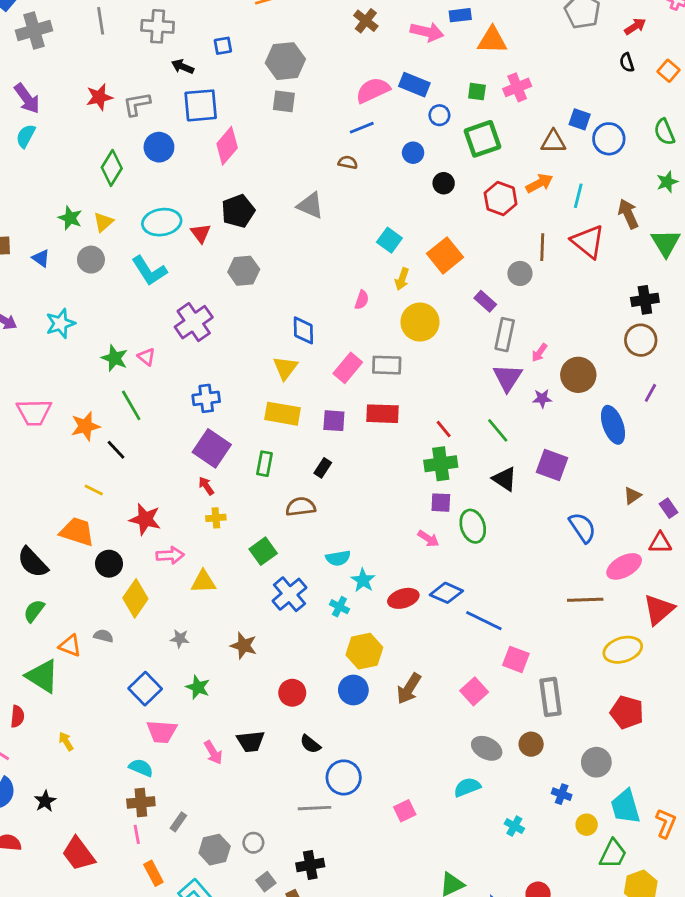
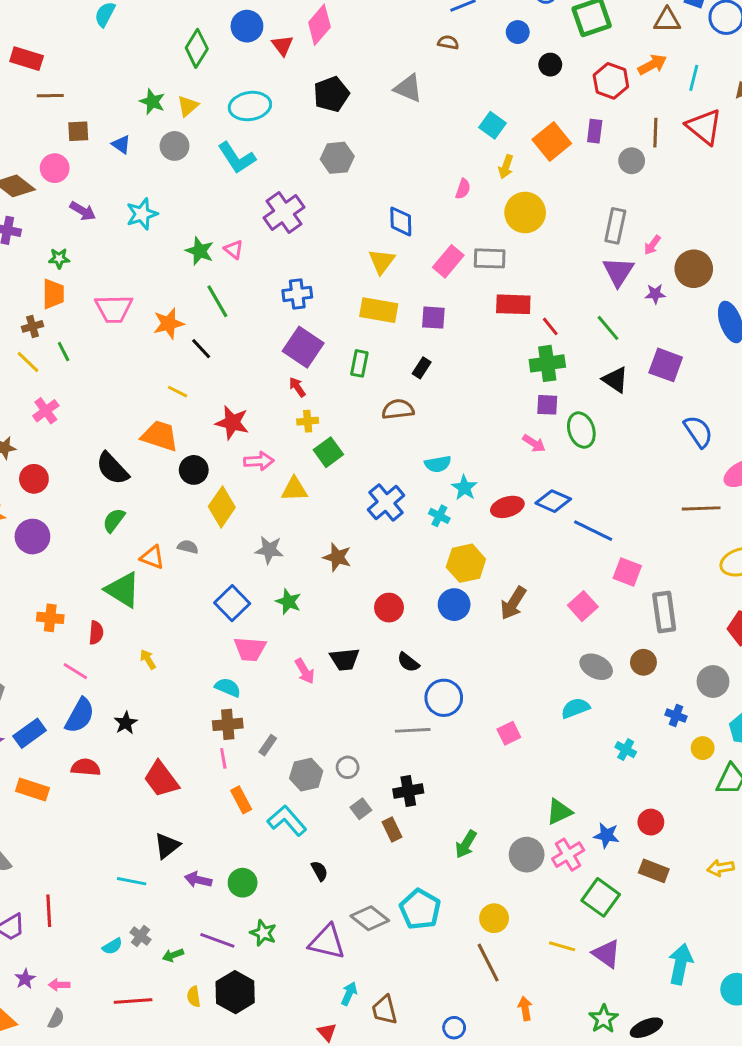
red triangle: (201, 233) -> (282, 45), moved
purple rectangle: (485, 301) -> (595, 131), moved, turned 55
red rectangle: (383, 414) -> (513, 304), moved
green square: (263, 551) -> (328, 452), moved
gray star: (180, 639) -> (269, 550), size x1.4

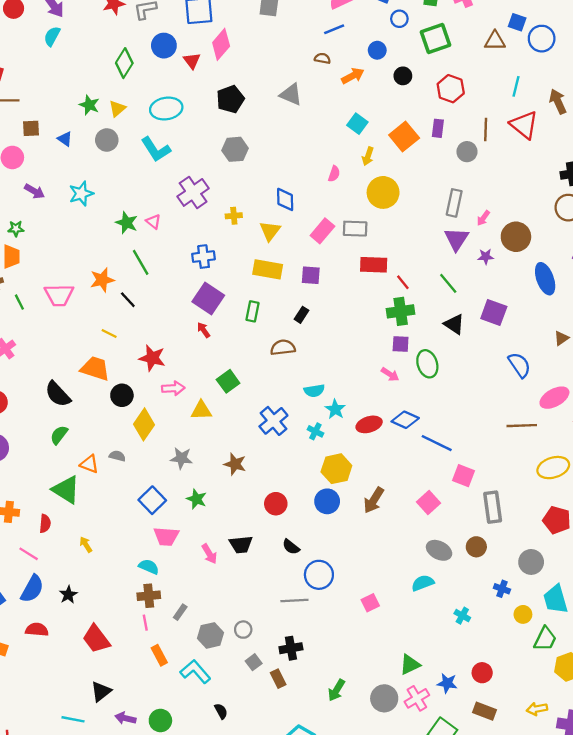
orange arrow: (652, 65) -> (353, 76), moved
pink trapezoid: (114, 309) -> (59, 295), moved
yellow cross: (308, 421) -> (234, 216), moved

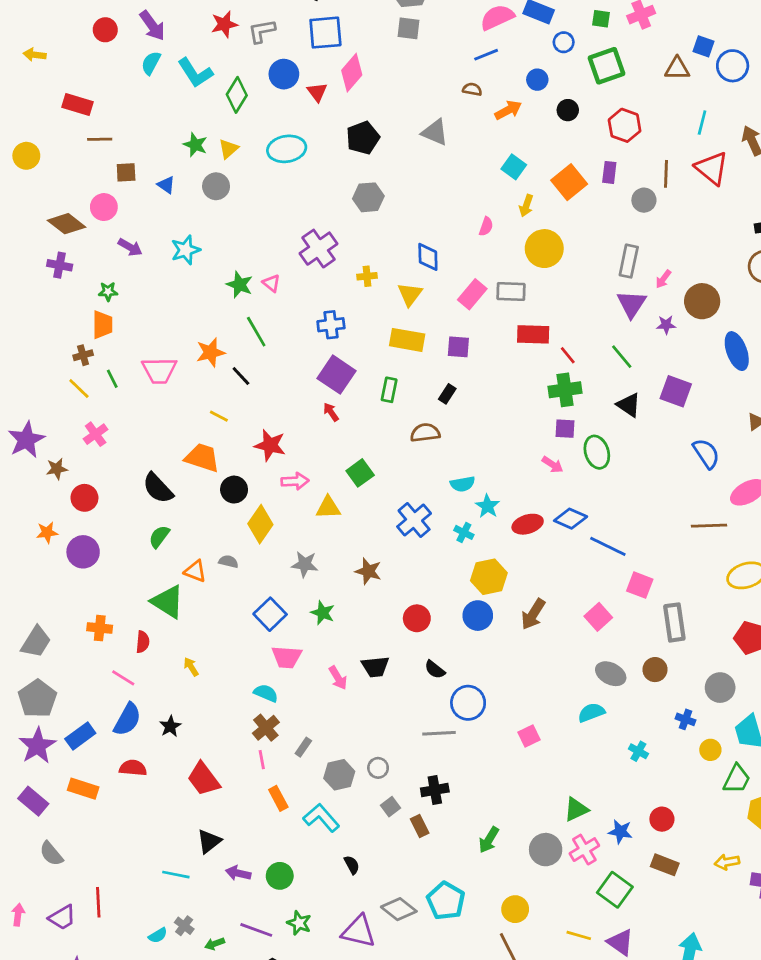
cyan L-shape: (156, 149) -> (195, 73), moved
brown cross: (149, 596) -> (266, 728), turned -35

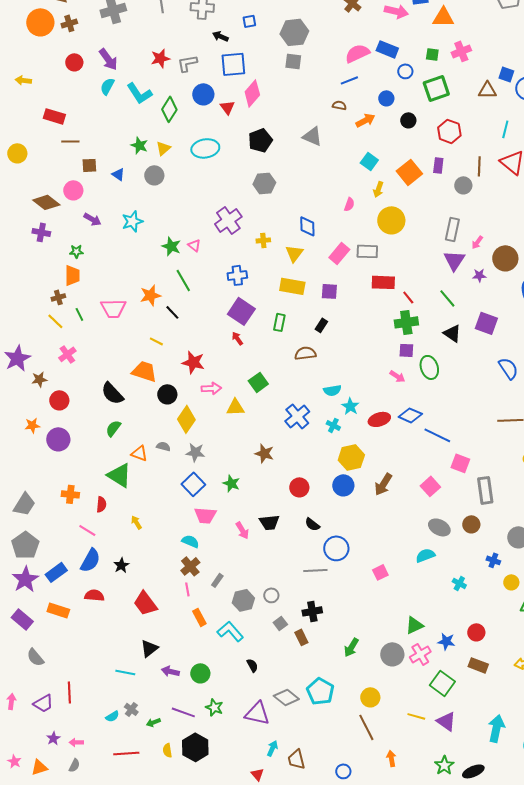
gray star: (305, 564) -> (195, 452), moved

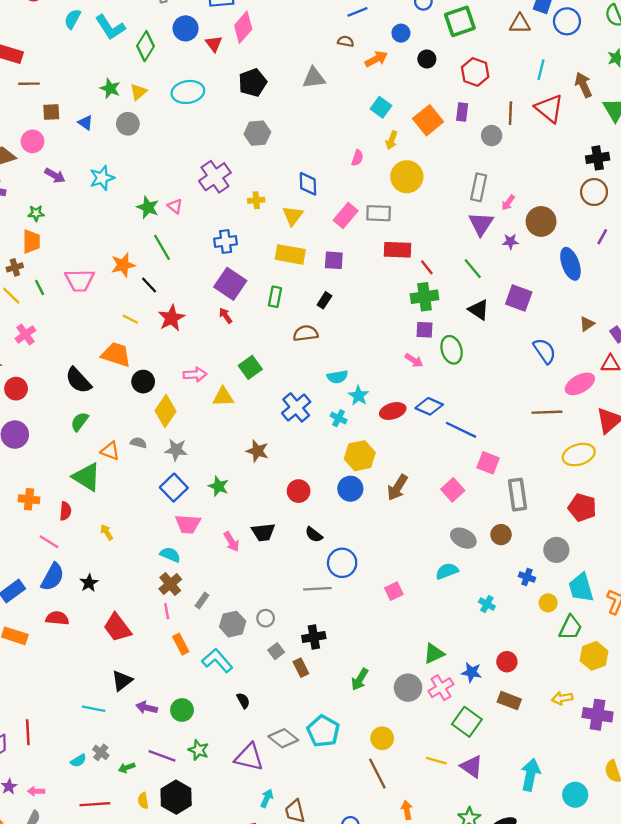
gray triangle: (312, 136) -> (314, 78), turned -30
red star: (193, 362) -> (171, 318), moved, turned 30

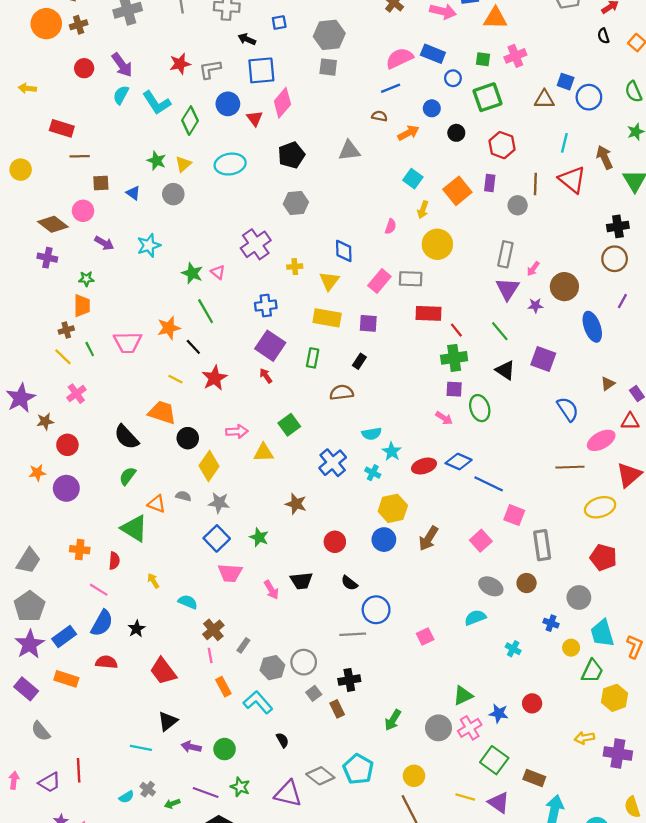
cyan semicircle: (170, 555) -> (188, 602), moved
gray circle: (266, 618) -> (304, 662), size x1.5
brown rectangle: (509, 701) -> (534, 778), moved

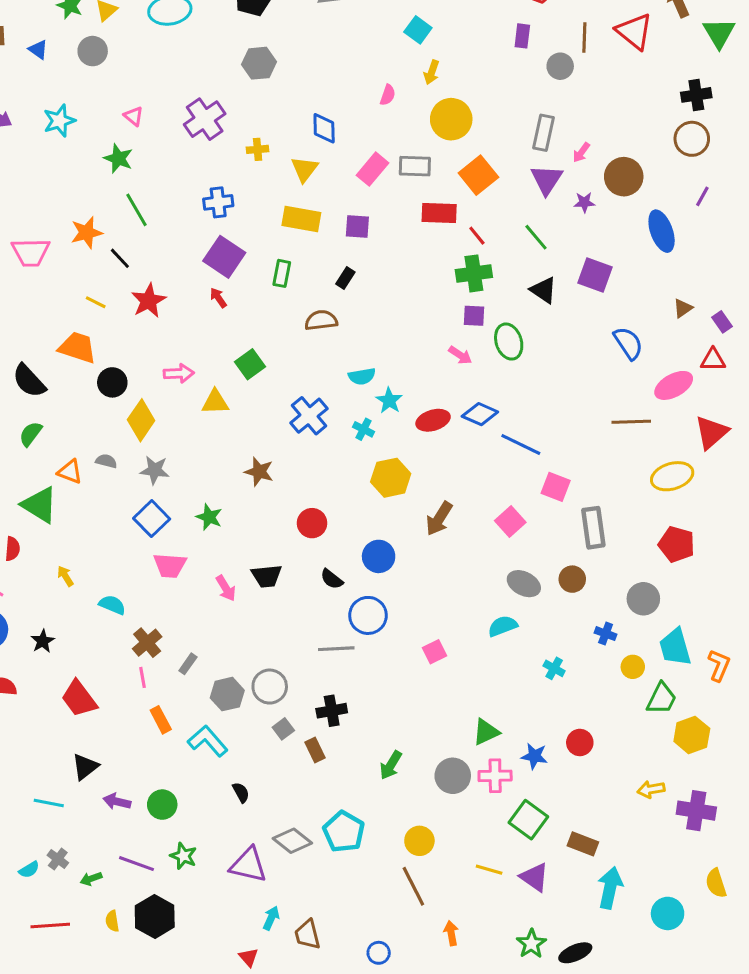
orange square: (457, 191) -> (478, 175), moved
pink triangle: (218, 272) -> (133, 116), moved
blue circle: (384, 540) -> (379, 556), moved
pink cross: (470, 728) -> (495, 776), turned 30

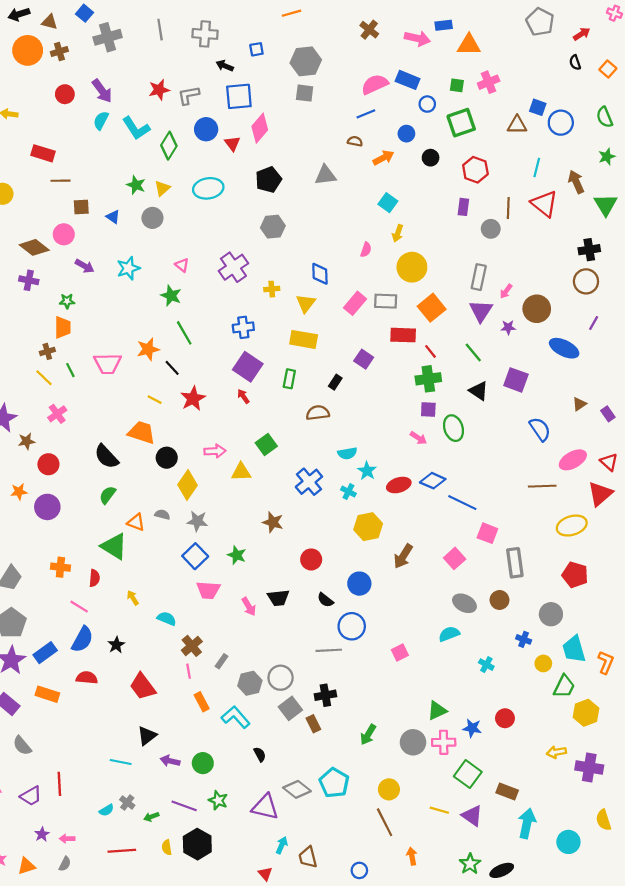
purple square: (357, 227) -> (364, 359), moved, turned 30
blue ellipse: (662, 231) -> (564, 348), turned -44
red triangle: (713, 360) -> (609, 462), moved, turned 42
gray square: (283, 729) -> (290, 708), size x1.5

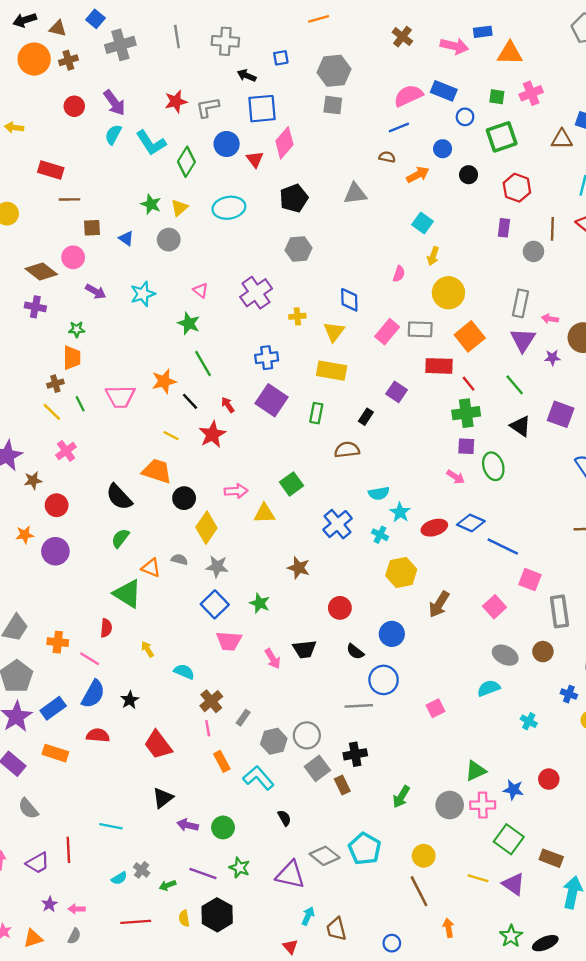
pink arrow: (506, 291) -> (550, 319), turned 64
red arrow: (243, 396) -> (228, 405), moved
orange cross: (60, 567) -> (58, 642), moved
cyan line: (121, 762) -> (111, 826), moved

